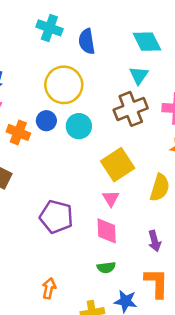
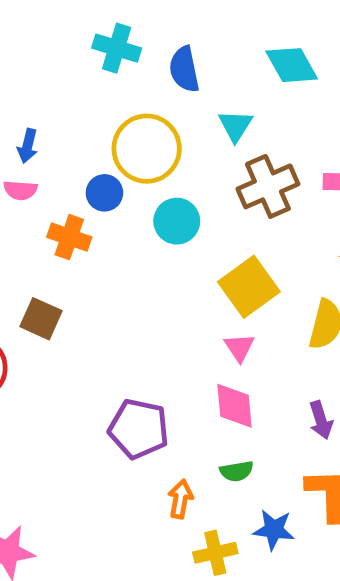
cyan triangle: (139, 75) -> (235, 126), moved
blue circle: (46, 121) -> (104, 193), moved
purple pentagon: (56, 217) -> (139, 429), moved
orange arrow: (49, 288) -> (180, 499), moved

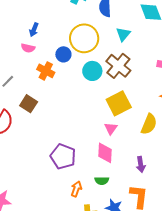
brown cross: (268, 186) -> (118, 66), moved, turned -35

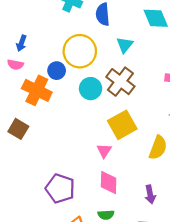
orange cross: (46, 71) -> (37, 90), size x1.4
pink triangle: (111, 128) -> (104, 151), moved

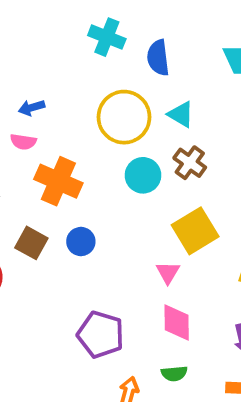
blue arrow: (21, 43) -> (32, 108), turned 56
cyan triangle: (125, 45) -> (181, 114), moved, turned -36
blue circle: (57, 71) -> (81, 242), moved
brown cross: (120, 82) -> (190, 163), size x0.7

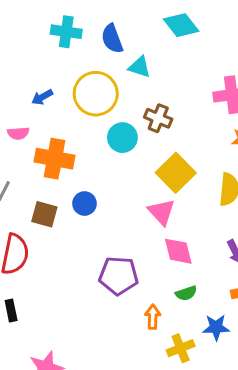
blue arrow: (32, 108) -> (42, 97), moved
cyan triangle: (181, 114) -> (140, 67), moved
pink triangle: (168, 272) -> (162, 212), size x1.4

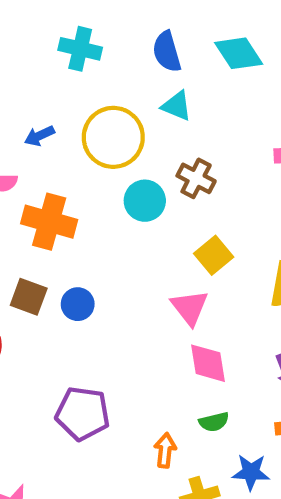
blue semicircle: (112, 39) -> (167, 52), moved
yellow square: (176, 173) -> (214, 255), size x0.7
blue circle: (85, 204) -> (78, 304), moved
purple pentagon: (119, 276) -> (83, 413), moved

